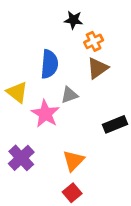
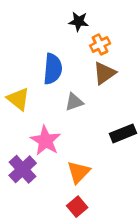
pink star: (45, 114) -> (46, 141), moved

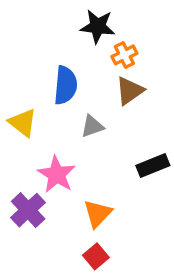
black star: (79, 22) -> (98, 26), size x1.4

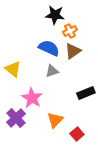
blue semicircle: (66, 85) -> (49, 48), moved, turned -70
red square: (96, 256) -> (77, 134), moved

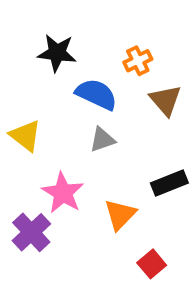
black star: (55, 15) -> (57, 53), moved
brown triangle: (73, 51) -> (165, 100), moved, turned -36
orange triangle: (55, 120) -> (120, 215), moved

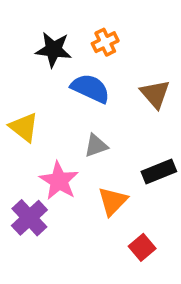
orange cross: (138, 61) -> (105, 42), moved
gray triangle: (102, 140) -> (96, 146), moved

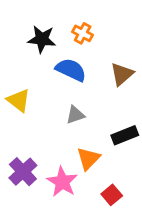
orange cross: (105, 42) -> (83, 33), turned -36
brown triangle: (155, 94) -> (122, 74), turned 30
pink star: (59, 181) -> (62, 182), moved

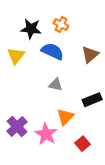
yellow triangle: (19, 100) -> (16, 56), moved, turned 30
gray triangle: (75, 115) -> (56, 85), turned 32

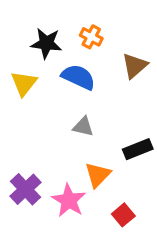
brown triangle: (90, 55) -> (135, 66), moved

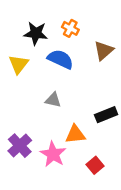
gray triangle: (83, 127) -> (53, 100), moved
orange triangle: (98, 175) -> (75, 134), turned 40

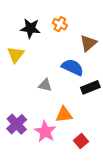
blue semicircle: (60, 59) -> (73, 67), moved
black rectangle: (106, 115) -> (90, 87), moved

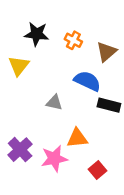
orange cross: (60, 24) -> (73, 40), moved
black rectangle: (90, 87) -> (109, 105), turned 36
pink star: (45, 132) -> (54, 158), turned 30

